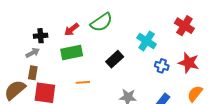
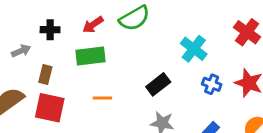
gray arrow: (33, 53) -> (21, 51), moved
black rectangle: (115, 59) -> (158, 84), moved
brown rectangle: (33, 73) -> (45, 75), moved

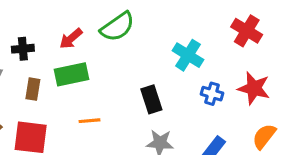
brown rectangle: (45, 75) -> (33, 89), moved
black rectangle: (158, 84) -> (151, 99), turned -65

